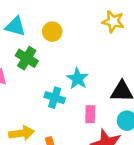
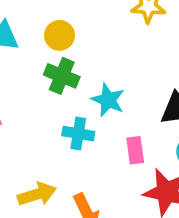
green cross: (27, 58) -> (62, 76), moved

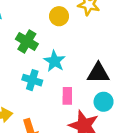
yellow circle: (60, 35) -> (59, 16), moved

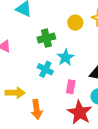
green cross: (27, 41) -> (46, 38), turned 36

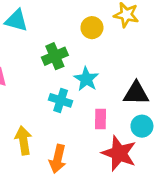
yellow arrow: (15, 93) -> (23, 140), turned -90
orange arrow: (37, 109) -> (58, 159), turned 30

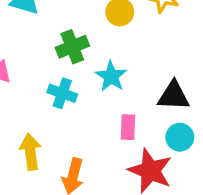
cyan cross: (61, 100) -> (62, 93), moved

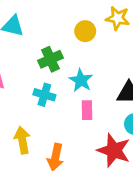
pink rectangle: (128, 127) -> (87, 110), moved

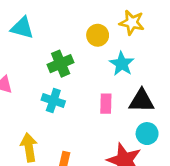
cyan star: (81, 80) -> (122, 64), moved
pink rectangle: (87, 110) -> (106, 104), moved

